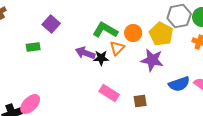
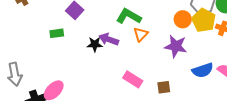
orange circle: (133, 33) -> (183, 19), moved
yellow pentagon: (161, 34) -> (204, 20), moved
black star: (101, 58) -> (95, 44), moved

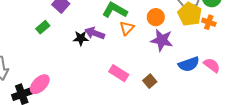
orange circle: (183, 19) -> (156, 17), moved
green rectangle: (57, 33) -> (43, 27), turned -32
brown square: (164, 87) -> (150, 81), turned -32

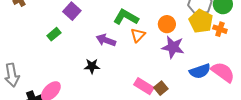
black star: (81, 38) -> (92, 66), moved
pink semicircle: (212, 65) -> (223, 72), size x1.4
pink rectangle: (119, 73) -> (144, 86), moved

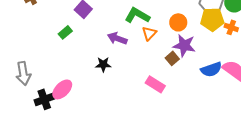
yellow pentagon: (201, 21) -> (212, 19), turned -30
brown square: (161, 88) -> (172, 58), moved

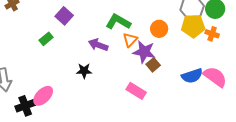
purple star: (184, 45) -> (144, 52), moved

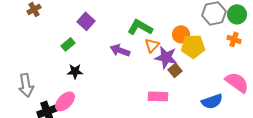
yellow pentagon: (193, 26) -> (193, 46), moved
black star: (84, 71) -> (75, 71), moved
blue semicircle: (192, 76) -> (212, 101), moved
pink rectangle: (136, 91) -> (158, 96), turned -30

